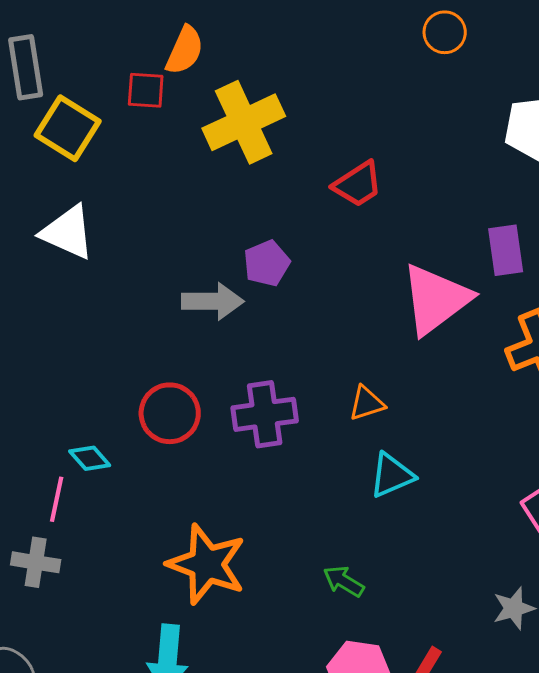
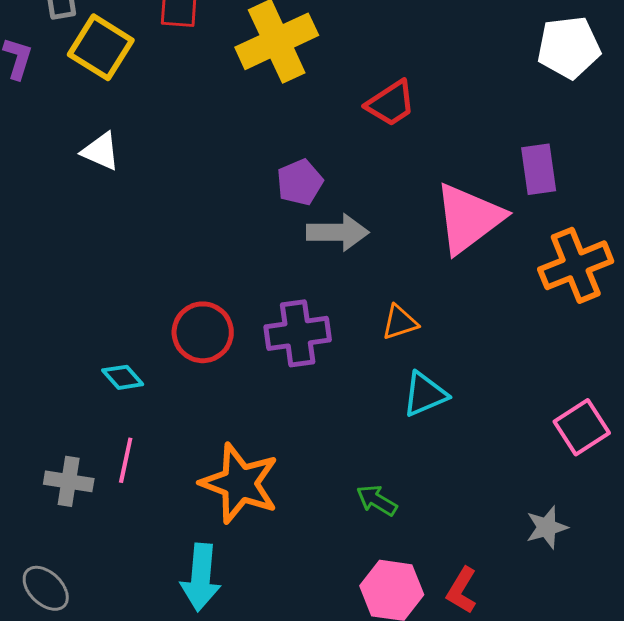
white triangle: (68, 232) -> (101, 151), size x0.7
gray arrow: (213, 301) -> (338, 232), moved
pink line: (57, 499) -> (126, 460), moved

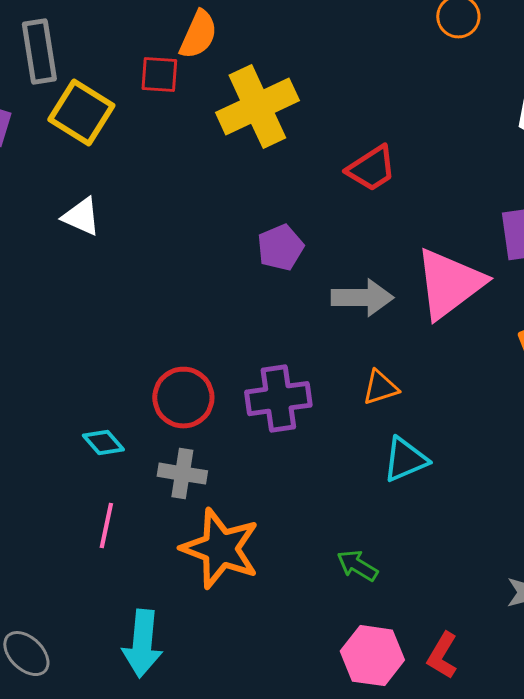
gray arrow: (338, 232) -> (362, 298), moved
gray cross: (69, 481) -> (182, 474), moved
cyan arrow: (201, 577) -> (142, 644), moved

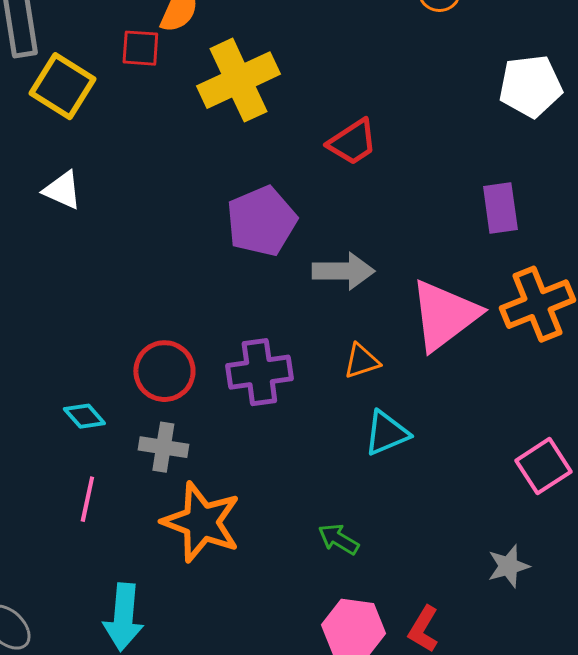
purple pentagon: (280, 248) -> (261, 221), size x1.5
pink triangle: (449, 284) -> (444, 315), moved

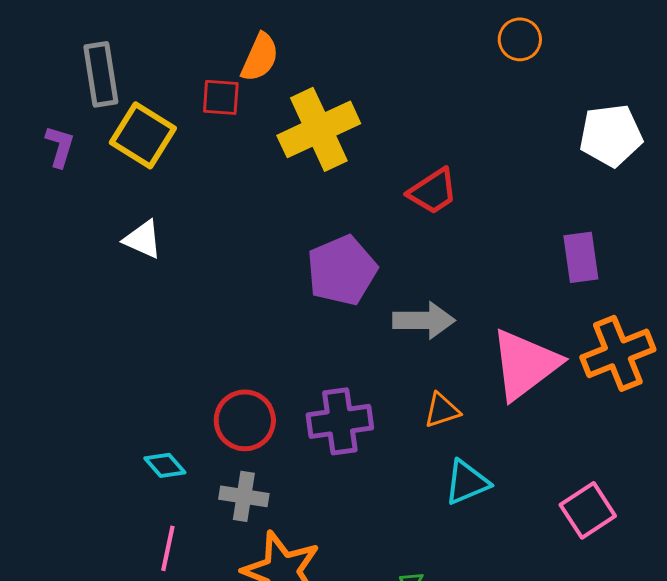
pink square: (543, 466) -> (588, 510), moved

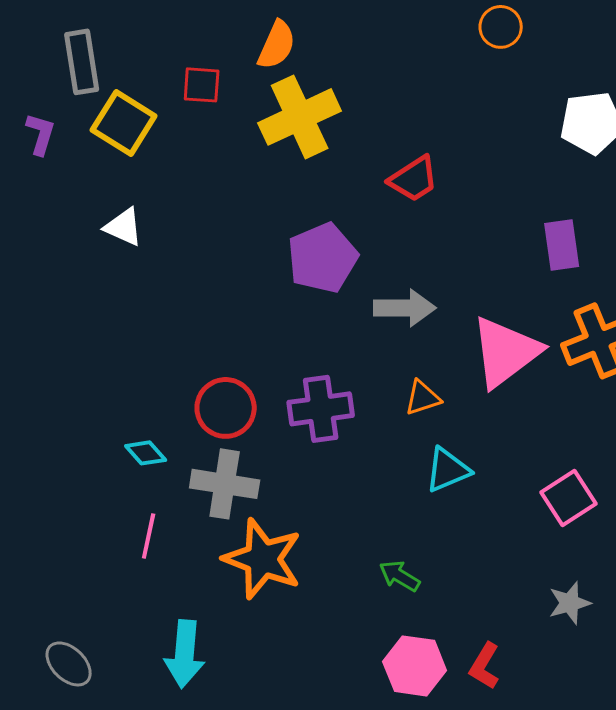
orange semicircle: (260, 57) -> (277, 45), moved
gray cross: (244, 496) -> (225, 484), size x1.4

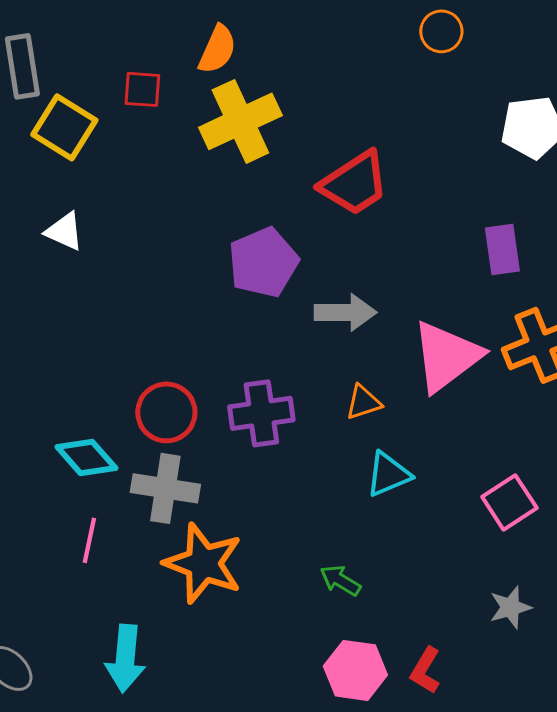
red trapezoid: (414, 179) -> (354, 183), size x1.4
cyan diamond: (146, 453) -> (86, 457), size x1.5

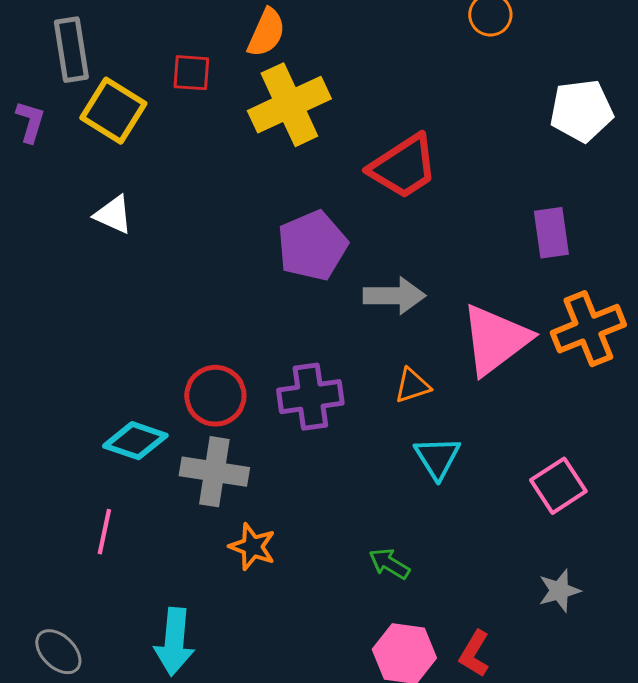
cyan diamond: (86, 457) -> (135, 441), turned -30
cyan triangle: (388, 474) -> (437, 458), turned -39
pink line: (89, 540) -> (104, 532), moved
orange star: (203, 563) -> (252, 547), size x0.6

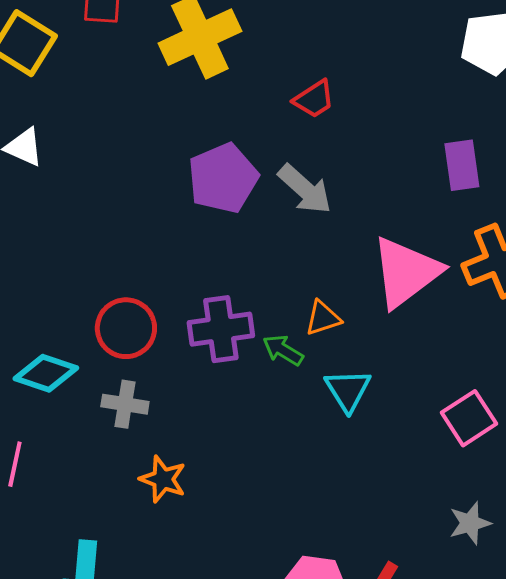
red trapezoid: (403, 167) -> (314, 99), size x0.6
gray arrow: (394, 296) -> (305, 189), moved, turned 42
gray cross: (214, 472) -> (125, 404), size x0.7
green arrow: (389, 564) -> (283, 350), moved

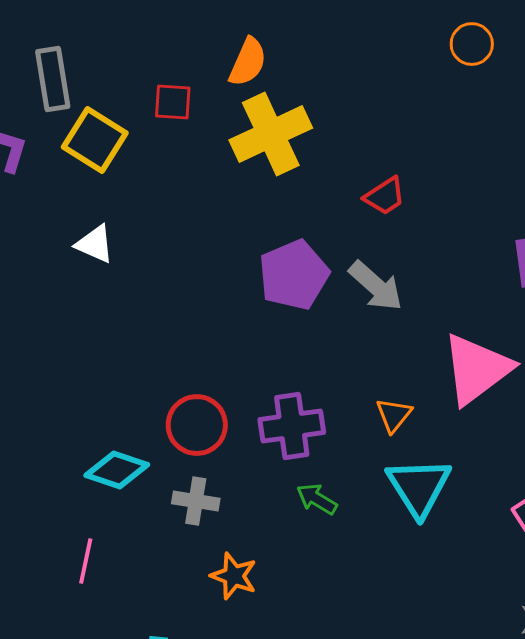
orange triangle: (323, 318) -> (394, 415), turned -33
green arrow: (283, 350) -> (317, 499), moved
cyan triangle: (348, 390) -> (419, 487), size x1.4

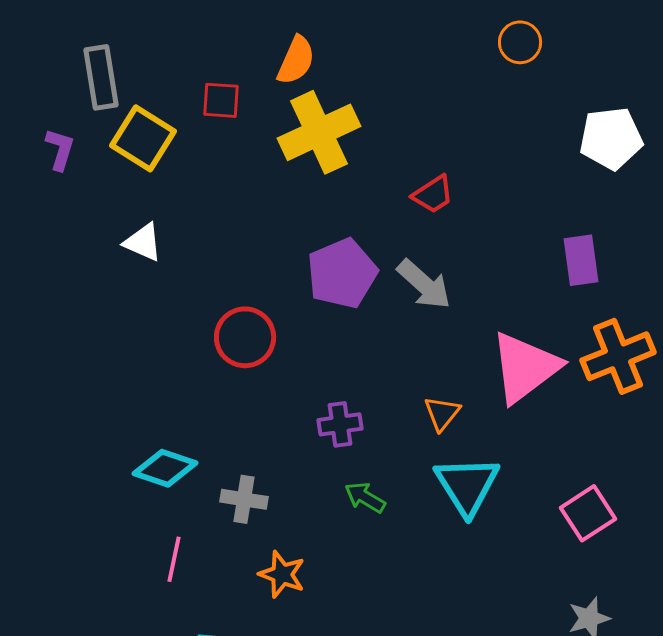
red circle: (197, 425) -> (245, 337), moved
purple cross: (292, 426) -> (340, 424), size x0.7
pink line: (86, 561) -> (174, 559), moved

